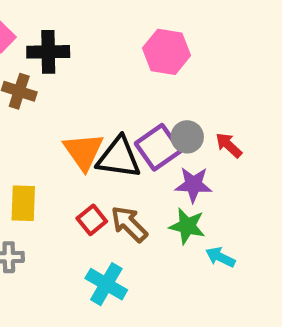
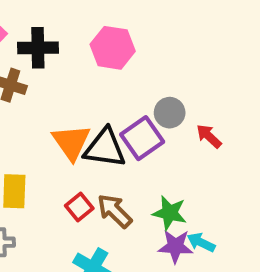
pink hexagon: (166, 52) -> (113, 48), moved
gray circle: (187, 137) -> (170, 113), moved
purple star: (193, 185) -> (175, 246), moved

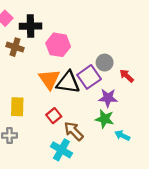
pink hexagon: (113, 48) -> (58, 45), moved
brown arrow: (115, 211) -> (74, 131), moved
purple star: (175, 246) -> (108, 98), moved

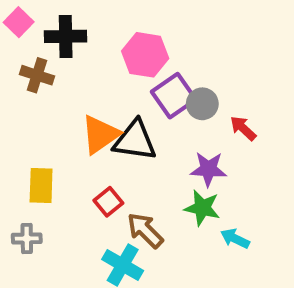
pink hexagon: (58, 45) -> (145, 55), moved
purple square: (89, 77) -> (174, 96), moved
orange triangle: (49, 79) -> (100, 134), turned 30

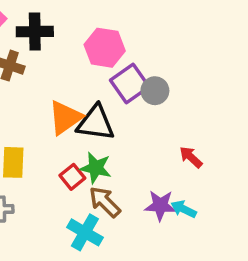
red arrow: (243, 128) -> (191, 157), moved
purple star: (208, 169) -> (160, 205), moved
green star: (202, 208) -> (96, 168), moved

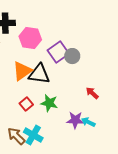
pink hexagon: (105, 48) -> (30, 38), moved
green star: (96, 168) -> (49, 103), moved
brown arrow: (105, 202) -> (16, 136), moved

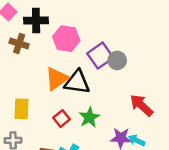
red arrow: (92, 93) -> (141, 105), size x1.5
green star: (49, 103) -> (89, 117), turned 30

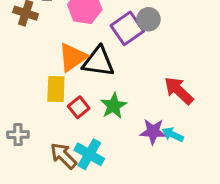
gray circle: (117, 60) -> (148, 19), moved
yellow rectangle: (21, 109) -> (56, 89), moved

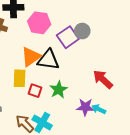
red square: (79, 107) -> (35, 91), turned -32

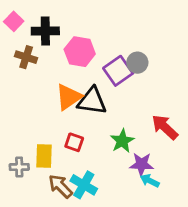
yellow rectangle: (20, 78) -> (44, 156), moved
green star: (59, 90) -> (122, 141), moved
cyan arrow: (99, 109) -> (150, 181), moved

